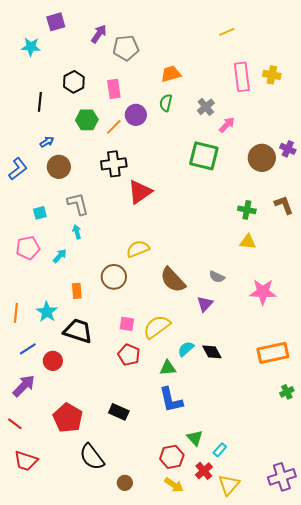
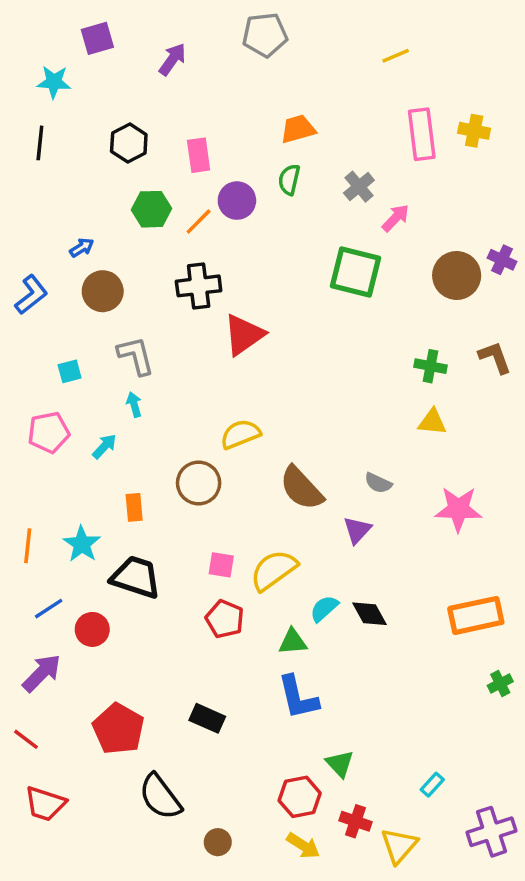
gray pentagon: (126, 48) -> (265, 35), moved
black line: (40, 102) -> (40, 143), moved
cyan rectangle: (220, 450) -> (432, 785), moved
red cross: (204, 471) -> (356, 821), turned -30

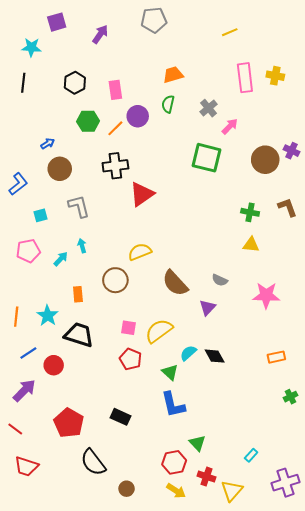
blue L-shape: (31, 295) -> (18, 184), moved
cyan arrow: (134, 405) -> (82, 246), moved
orange rectangle: (476, 615) -> (276, 357), size x0.6
green triangle: (293, 642) -> (170, 372), turned 48

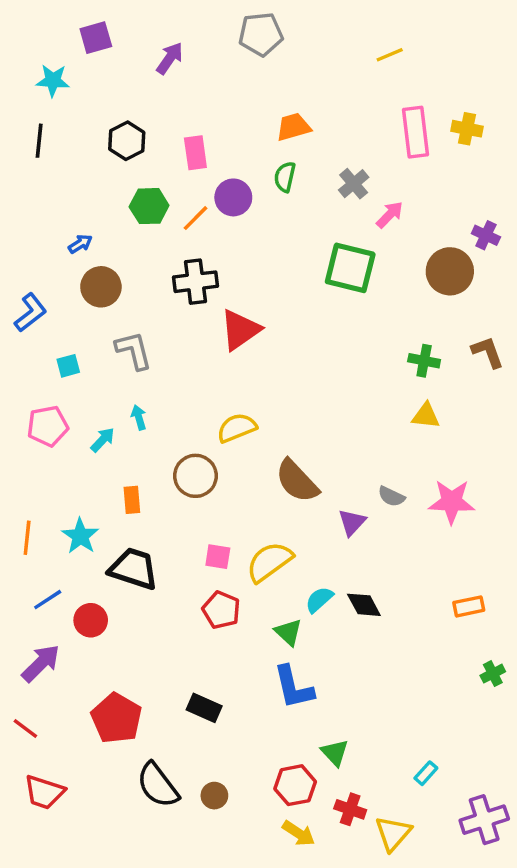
purple cross: (292, 151) -> (486, 235), moved
gray semicircle: (220, 280) -> (391, 496), moved
brown circle: (127, 489) -> (214, 796), moved

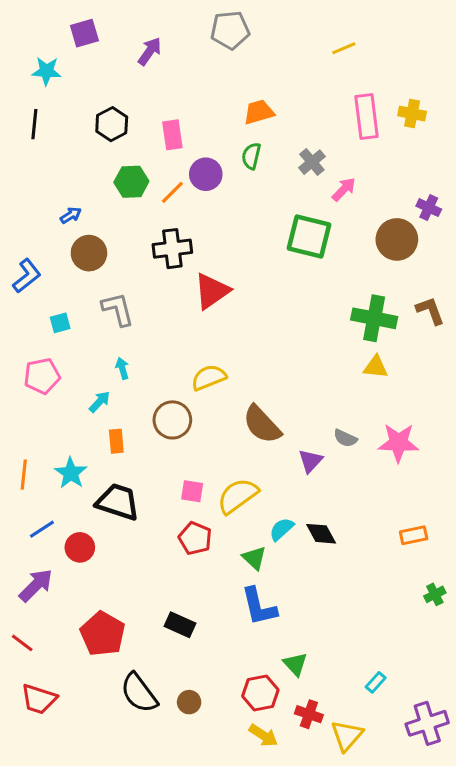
green cross: (424, 361) -> (374, 318), size x1.6
cyan arrow: (103, 440) -> (100, 402), moved

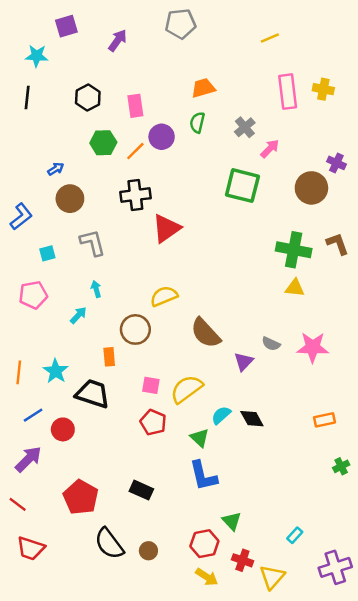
orange rectangle: (116, 441) -> (109, 357), moved

